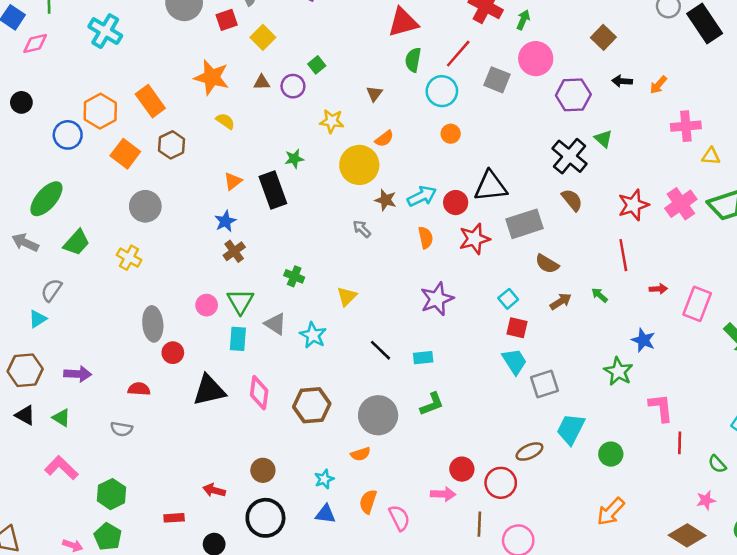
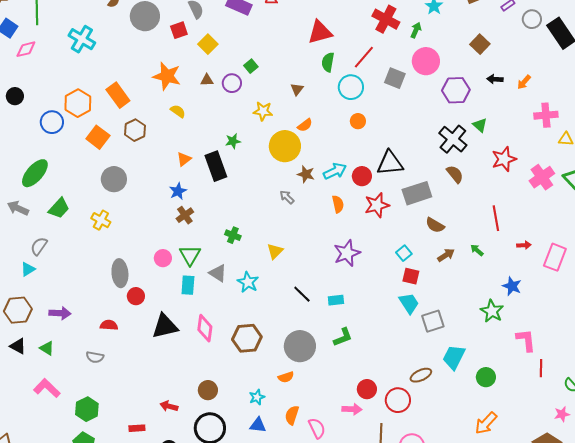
red star: (633, 205) -> (504, 159), moved

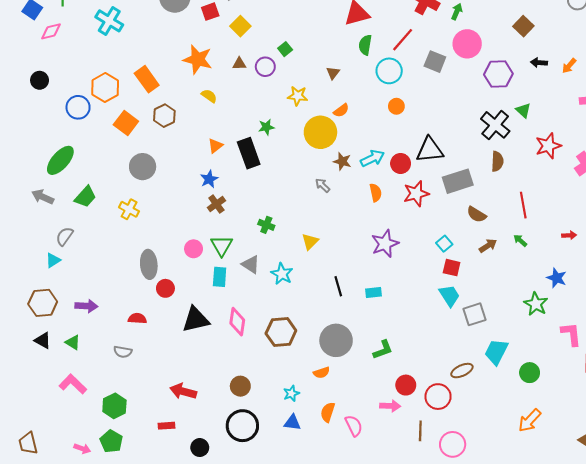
brown semicircle: (455, 174) -> (497, 161), turned 42
red line: (496, 218) -> (523, 205), moved
black line: (302, 294) -> (338, 286), turned 30
green L-shape: (343, 337) -> (383, 350), moved
red arrow: (169, 406) -> (183, 391), moved, size x1.4

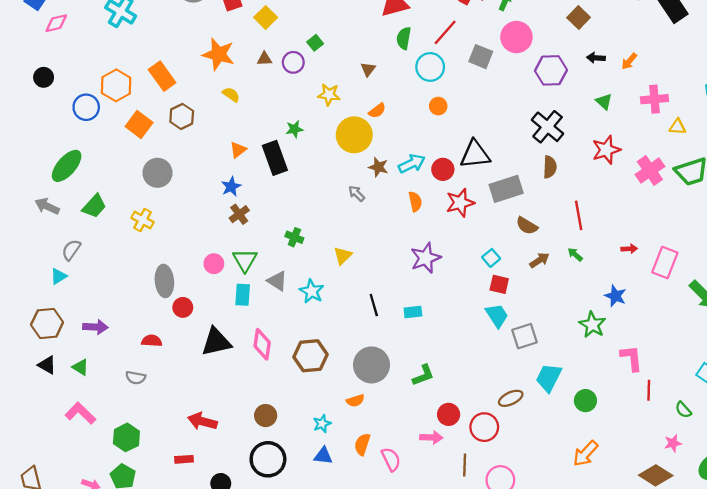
green triangle: (523, 110) -> (604, 101), moved

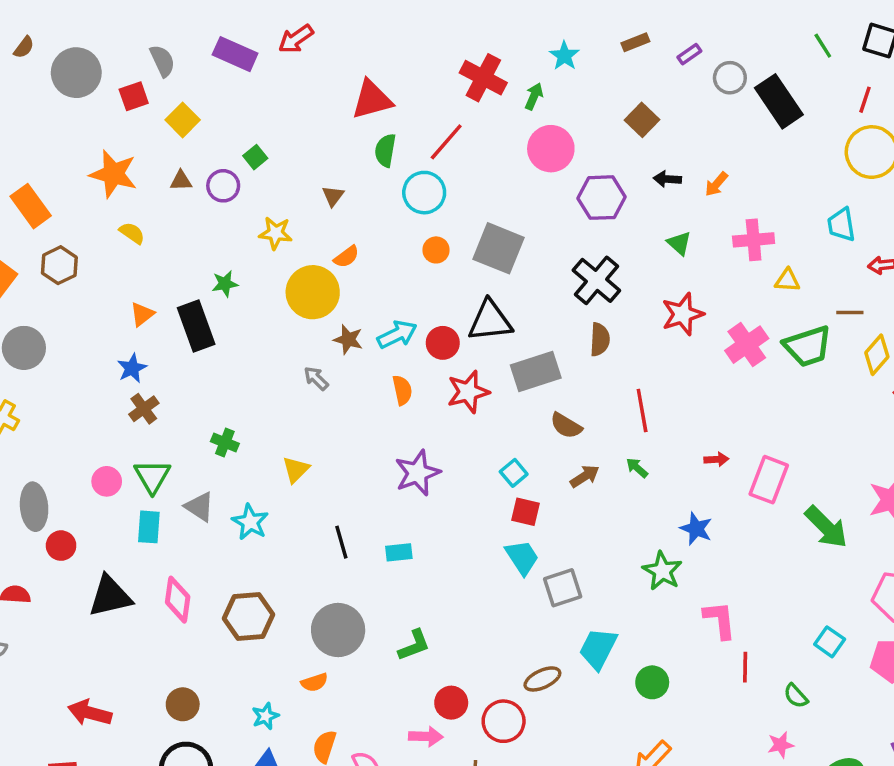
gray square: (481, 57) -> (498, 248), moved, size x1.4

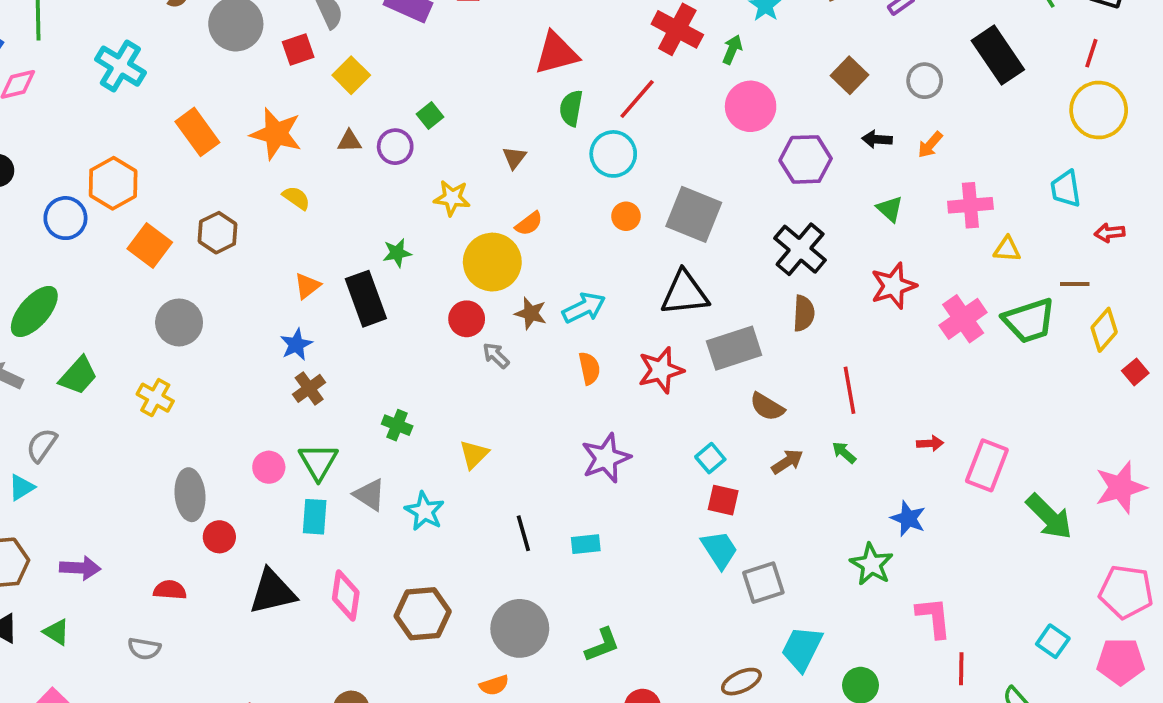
gray circle: (730, 78) -> (925, 81), moved
orange rectangle: (31, 206) -> (197, 132), moved
red circle: (443, 343) -> (467, 319), moved

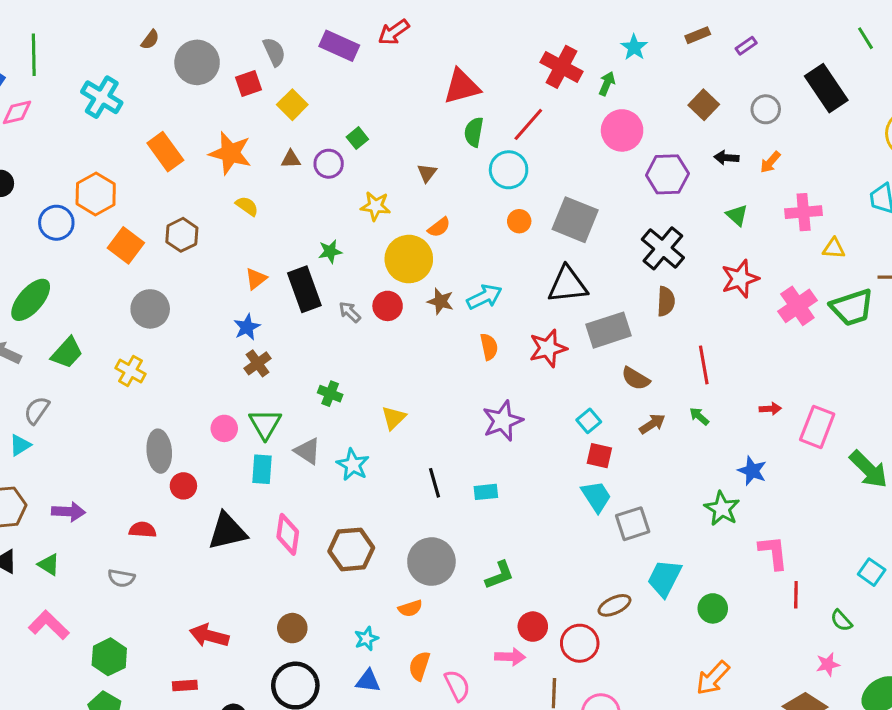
gray arrow: (496, 355) -> (350, 312), moved

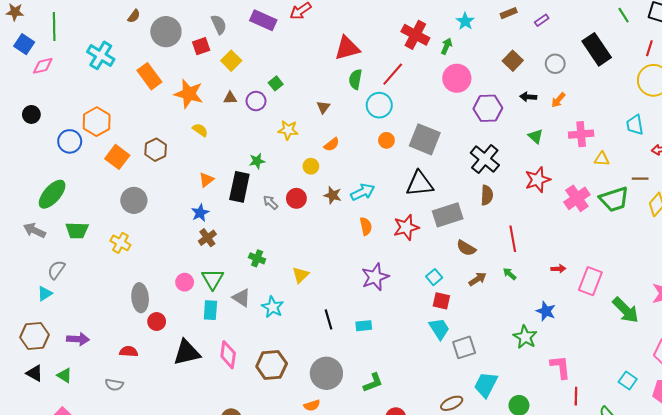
orange rectangle: (165, 152) -> (149, 76), moved
yellow circle: (409, 259) -> (311, 166), size x0.5
black rectangle: (304, 289) -> (239, 187), turned 32
green trapezoid: (67, 353) -> (77, 230), turned 50

